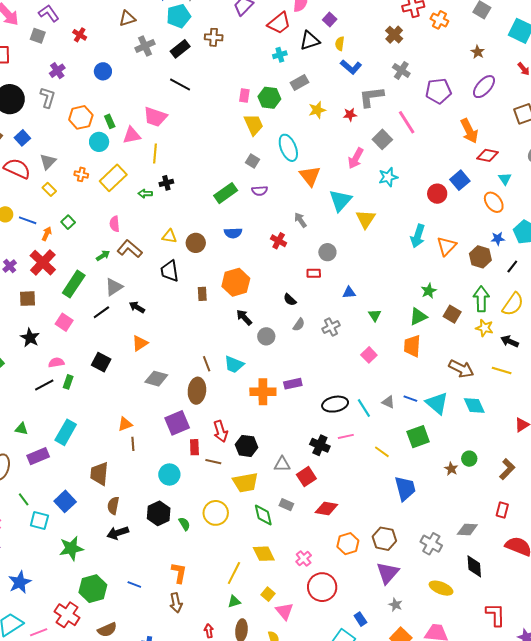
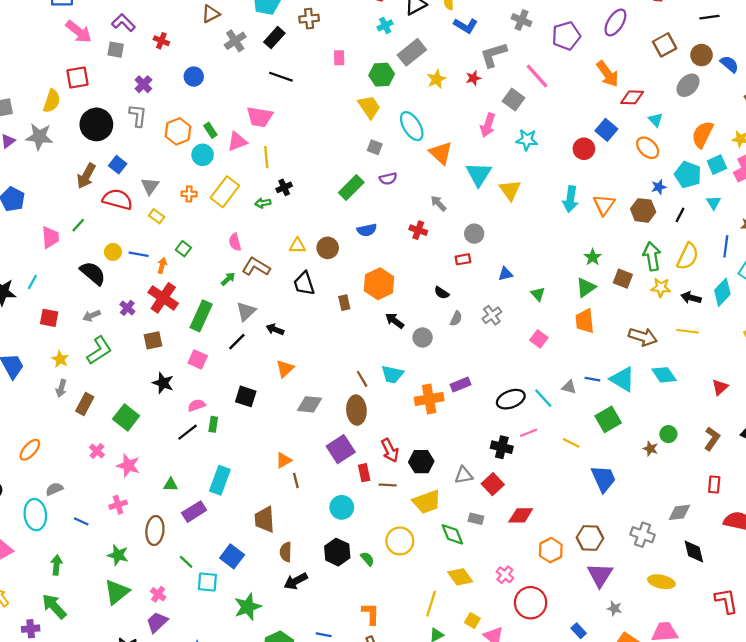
gray rectangle: (299, 83) -> (412, 52), size x1.4
pink rectangle: (244, 96) -> (339, 58), moved
cyan star: (388, 177) -> (527, 140), turned 30

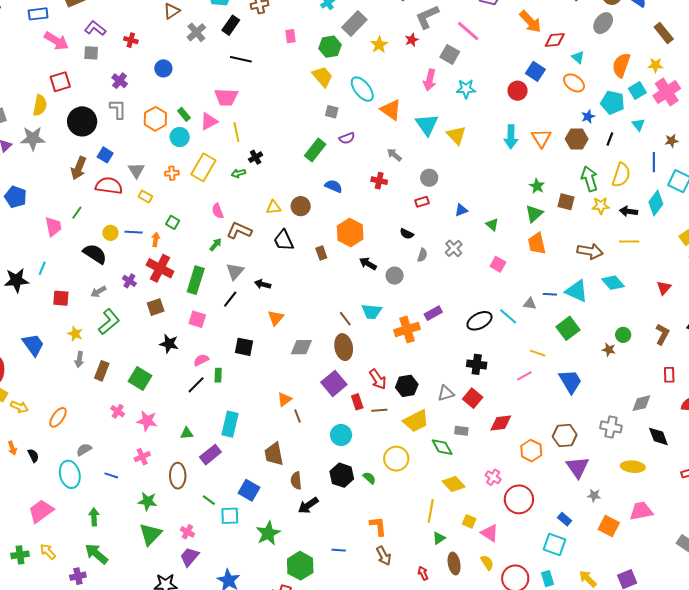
blue semicircle: (367, 230) -> (334, 186), turned -138
pink line: (529, 433) -> (524, 376), moved

